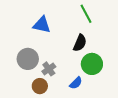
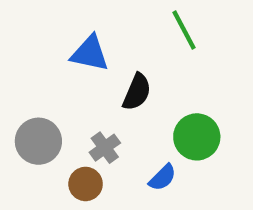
black semicircle: (80, 43) -> (137, 92), moved
gray circle: (28, 59) -> (38, 141), moved

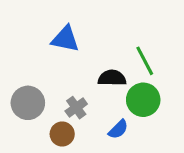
green line: (184, 30) -> (145, 61), moved
black semicircle: (137, 92) -> (112, 78), moved, turned -112

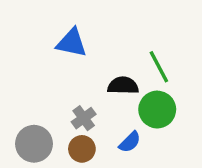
gray circle: (28, 103) -> (34, 144), moved
brown circle: (62, 134) -> (82, 149), moved

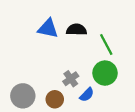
black semicircle: (123, 86) -> (76, 30), moved
gray cross: (84, 118) -> (71, 79), moved

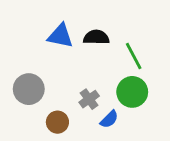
gray circle: (23, 96) -> (29, 89), moved
brown circle: (55, 99) -> (57, 122), moved

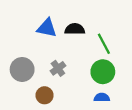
gray cross: (89, 99) -> (58, 68), moved
blue semicircle: (109, 119) -> (102, 98), moved, turned -136

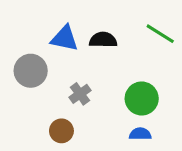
green line: (104, 44) -> (160, 34), moved, turned -30
gray circle: (22, 69) -> (31, 71), moved

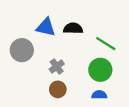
green line: (160, 34) -> (106, 44), moved
brown circle: (61, 131) -> (58, 89), moved

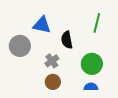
black semicircle: (73, 28) -> (67, 40), moved, turned -102
green line: (106, 44) -> (97, 23), moved, turned 72

